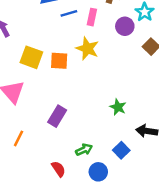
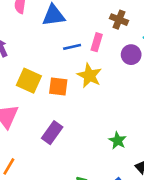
blue line: (69, 13) -> (72, 47), moved
purple rectangle: (57, 116) -> (52, 133), moved

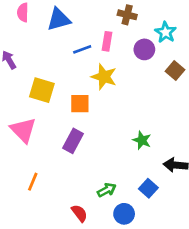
orange square: (58, 86) -> (80, 104), moved

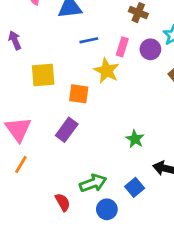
pink rectangle: (107, 41) -> (122, 47), moved
yellow square: (42, 90) -> (43, 75), turned -30
pink triangle: (23, 130) -> (18, 129), moved
green arrow: (107, 190) -> (93, 183), size x1.4

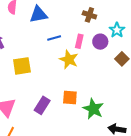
orange square: (79, 94) -> (70, 97), moved
green star: (135, 139) -> (93, 109), size x1.5

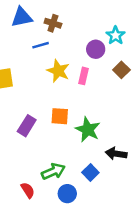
brown cross: (89, 15) -> (53, 23), moved
pink rectangle: (79, 41) -> (83, 76), moved

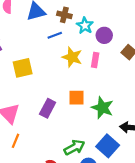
cyan star: (116, 35) -> (85, 26), moved
blue square: (90, 172) -> (108, 146), size x1.5

